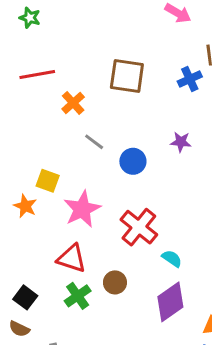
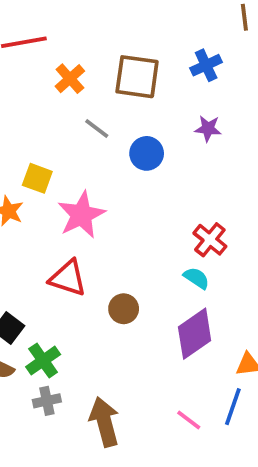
brown square: (127, 76) -> (137, 77), moved
blue cross: (190, 79) -> (206, 65), moved
red cross: (139, 227) -> (210, 240), moved, size x0.7
green cross: (78, 296) -> (43, 361), moved

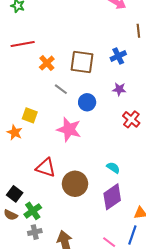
pink star: (81, 215) -> (69, 129), moved, turned -30
red cross: (210, 240) -> (131, 119), moved
brown circle: (124, 309) -> (75, 184), size x1.6

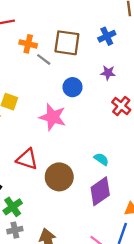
orange cross: (47, 63) -> (28, 44), turned -35
gray line: (61, 89) -> (44, 59), moved

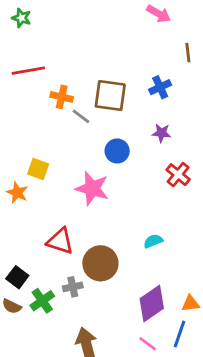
cyan semicircle: (101, 159) -> (153, 241), turned -56
purple diamond: (100, 191) -> (152, 304), moved
gray cross: (15, 230) -> (73, 287), moved

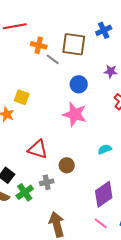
blue cross: (160, 87) -> (104, 30), moved
pink star: (92, 188) -> (75, 114), moved
brown circle: (100, 263) -> (67, 165), size x0.6

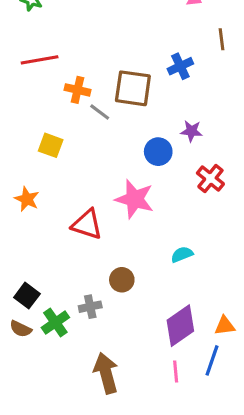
blue circle: (79, 84) -> (158, 152), moved
yellow square: (22, 97) -> (51, 145), moved
red triangle: (38, 149) -> (87, 224), moved
pink line: (101, 223) -> (176, 372), turned 48

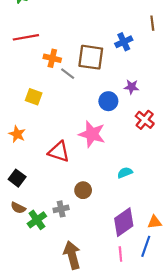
black square: (27, 296) -> (17, 178), moved
brown semicircle: (21, 329) -> (18, 208), moved

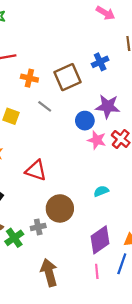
brown square: (91, 57) -> (67, 77), turned -32
gray line: (68, 74) -> (45, 106), moved
purple star: (131, 87) -> (108, 106), size x1.6
pink star: (92, 134) -> (97, 140), moved, size x0.7
brown circle: (83, 190) -> (60, 208), size x1.6

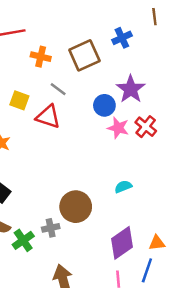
purple star: (108, 106) -> (131, 89), turned 30
red triangle: (36, 170) -> (48, 117), moved

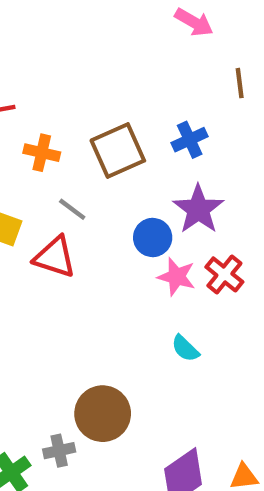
blue cross: (122, 38) -> (190, 140), moved
cyan semicircle: (123, 187) -> (185, 348), moved, turned -114

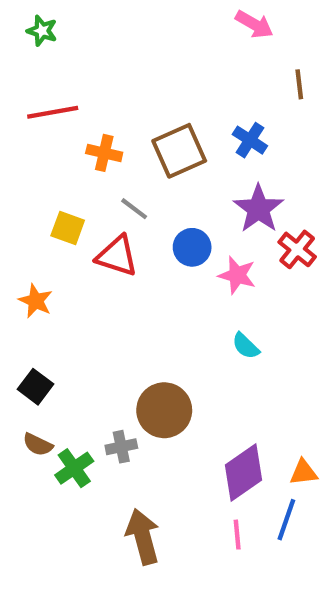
blue cross: (190, 140) -> (250, 140), turned -32
blue circle: (153, 237) -> (192, 247), moved
red cross: (224, 274) -> (297, 249), moved

